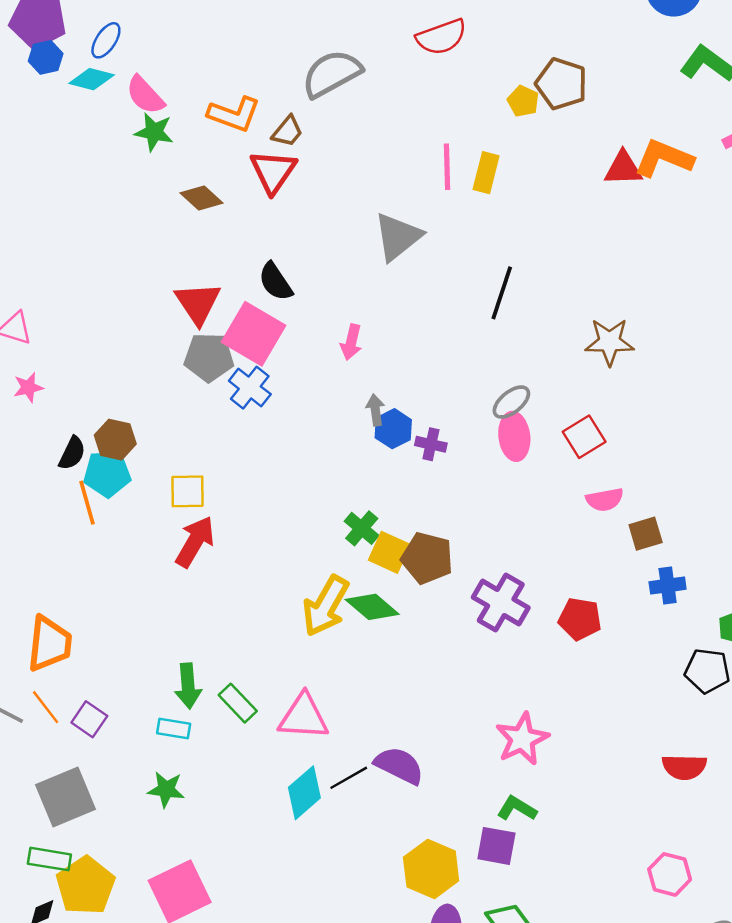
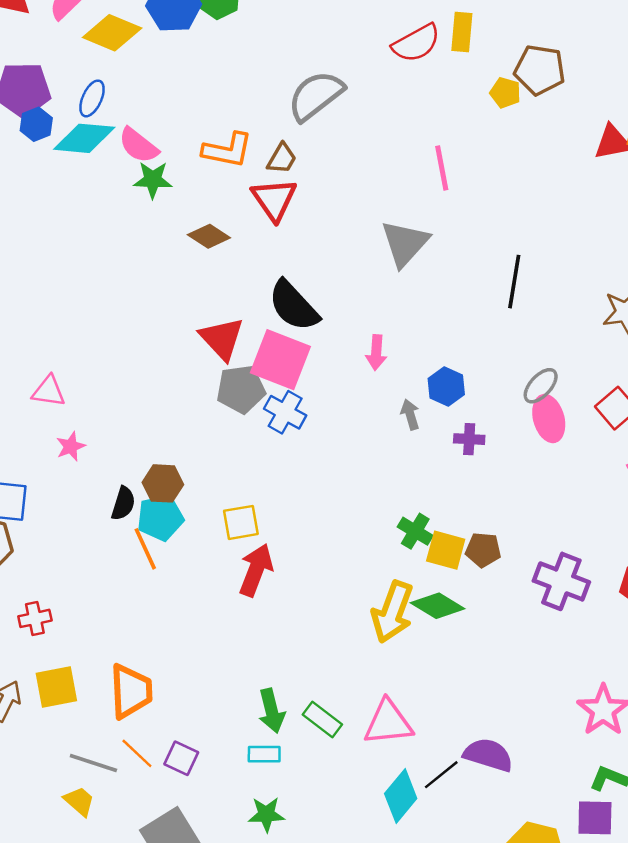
cyan diamond: (92, 79) -> (84, 138), size x1.4
yellow rectangle: (486, 173) -> (462, 32), moved
black semicircle: (275, 282) -> (294, 306), size x1.4
blue hexagon: (393, 429) -> (446, 387), moved
brown pentagon: (427, 558) -> (483, 550), size x0.7

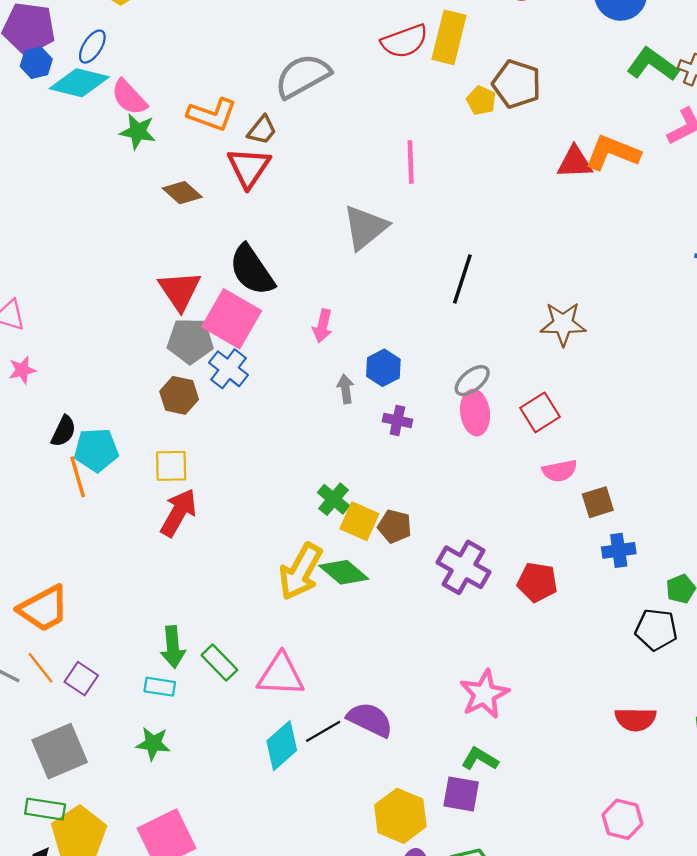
yellow rectangle: (462, 32) -> (449, 37), size x1.4
brown hexagon: (163, 483) -> (179, 395), moved
orange trapezoid: (131, 691) -> (44, 609), turned 56

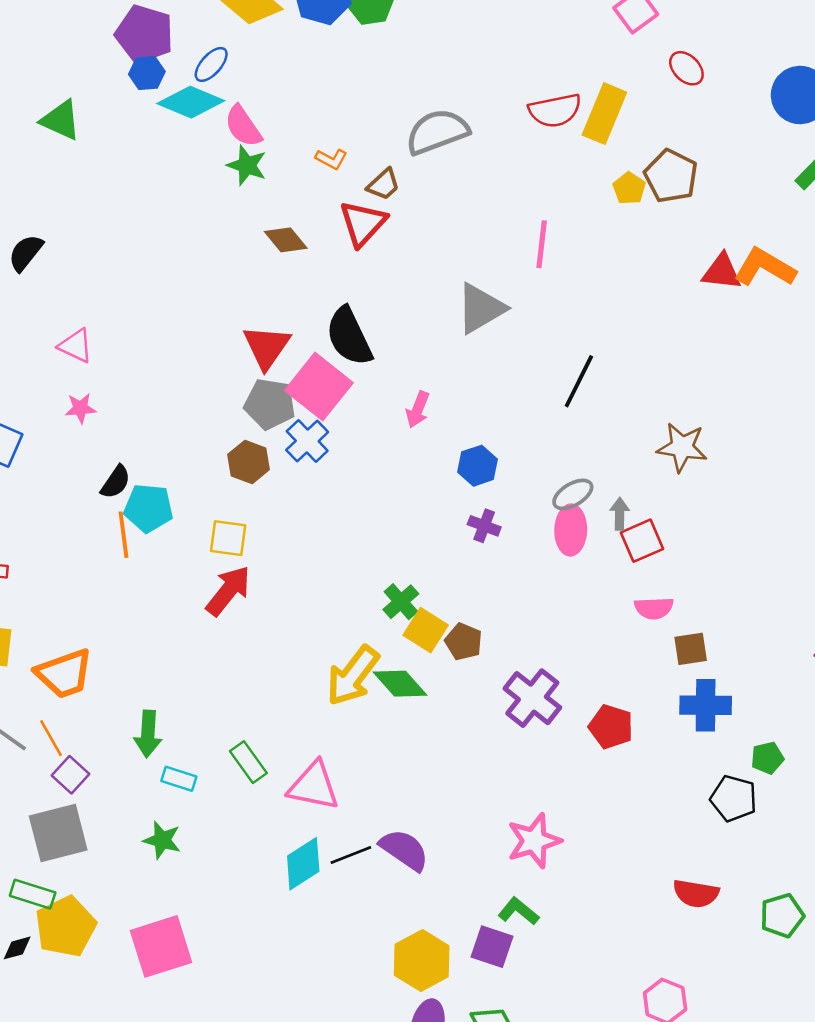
orange L-shape: (212, 114) -> (331, 159), size x0.6
gray arrow: (346, 389) -> (620, 514), moved
blue cross: (619, 550) -> (706, 705), size x1.4
green arrow: (173, 647) -> (148, 734), moved
purple square: (81, 679) -> (70, 775), moved

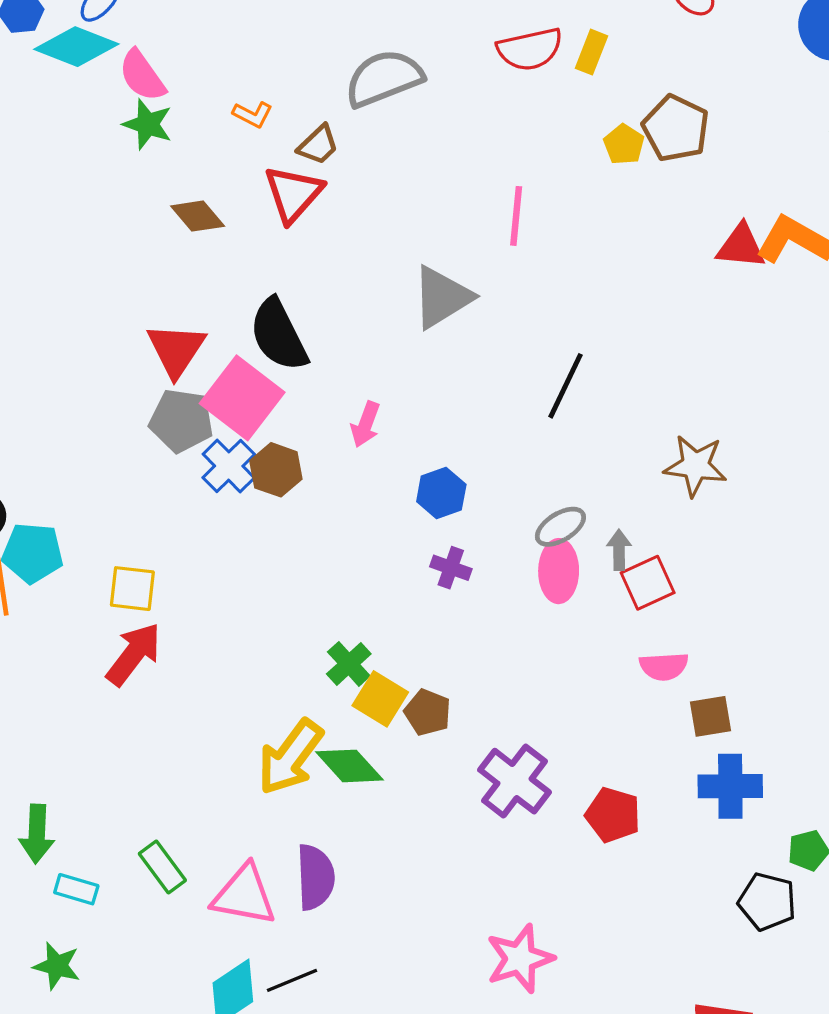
yellow rectangle: (604, 114) -> (592, 52), size x0.6
brown hexagon: (249, 462) -> (276, 470), moved
purple semicircle: (404, 850) -> (315, 877), moved, turned 54

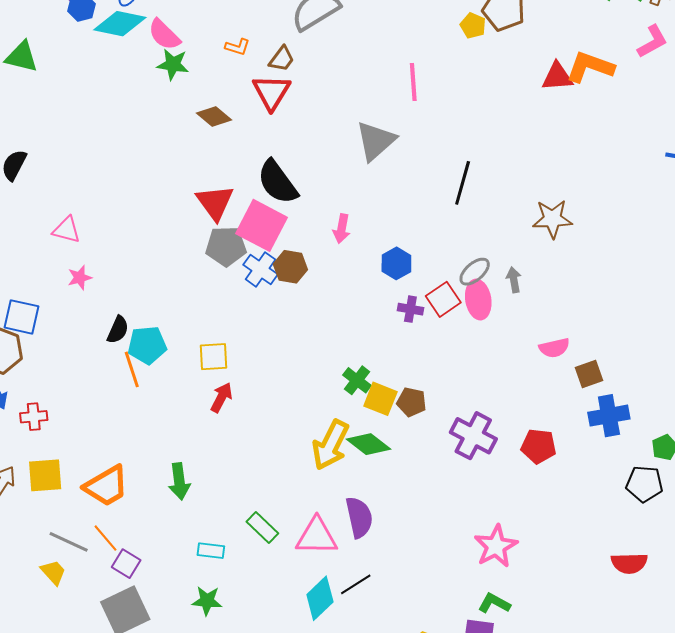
red square: (648, 583) -> (443, 299), moved
red arrow: (134, 654) -> (221, 397), size x0.7
green arrow: (37, 834) -> (179, 481), moved

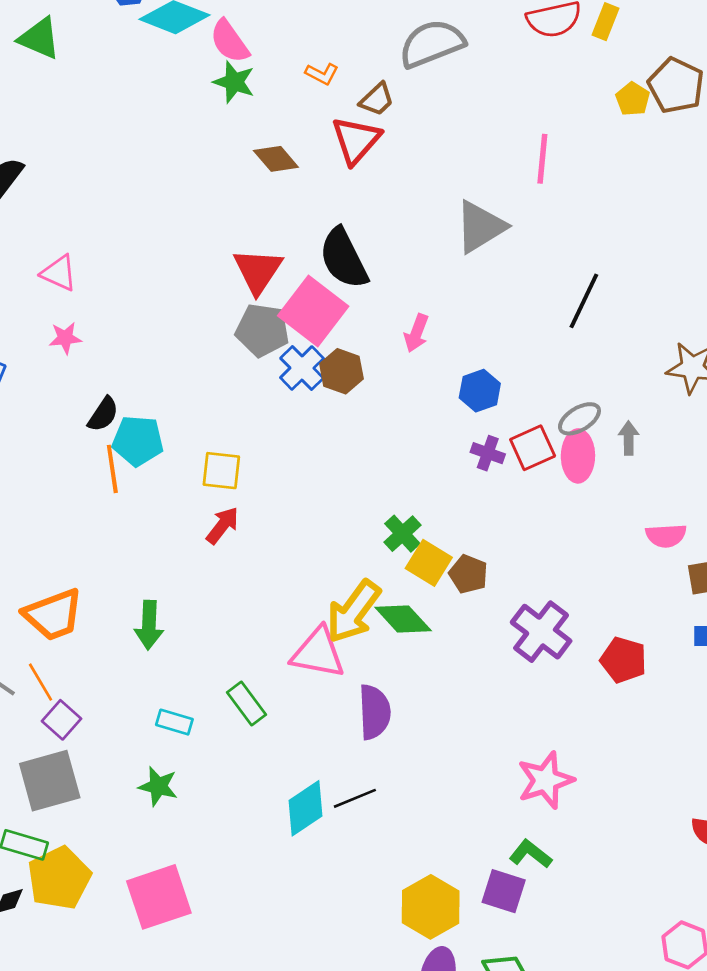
pink triangle: (317, 536) -> (318, 653), moved

